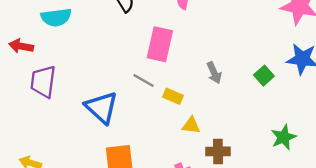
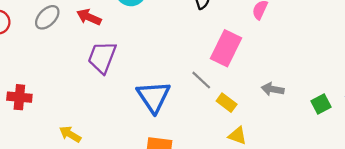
gray arrow: (214, 73) -> (273, 89), turned 110

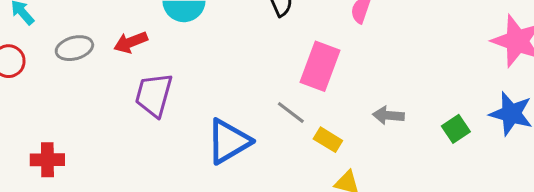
gray ellipse: (47, 17) -> (74, 48), turned 35
red arrow: (89, 17) -> (131, 42), turned -40
blue triangle: (154, 97) -> (229, 141), turned 39

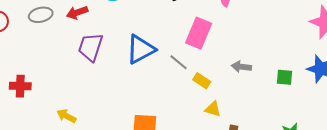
green square: (456, 129) -> (285, 77), turned 36
blue triangle: (229, 141) -> (141, 49), moved

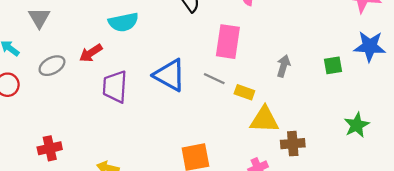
blue triangle: (141, 49) -> (170, 75), turned -48
gray arrow: (241, 67) -> (283, 66), turned 114
yellow triangle: (213, 109) -> (264, 120), size x1.6

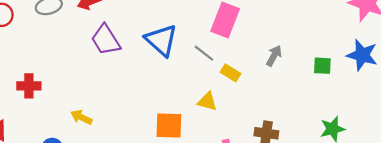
purple trapezoid: (115, 87) -> (106, 40), turned -48
yellow triangle: (264, 120) -> (207, 101), moved, size x0.7

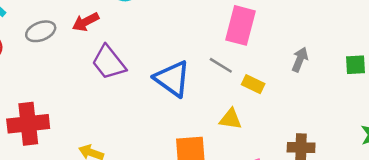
blue triangle: (161, 40) -> (172, 79), moved
red cross: (29, 86) -> (28, 124), size x1.5

